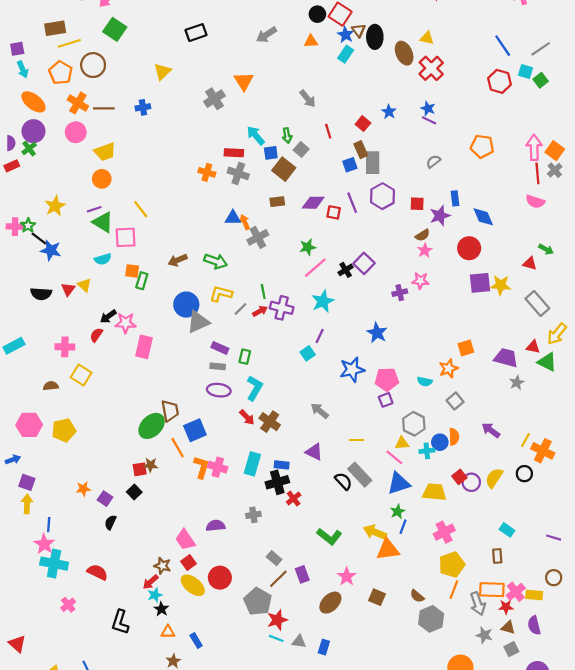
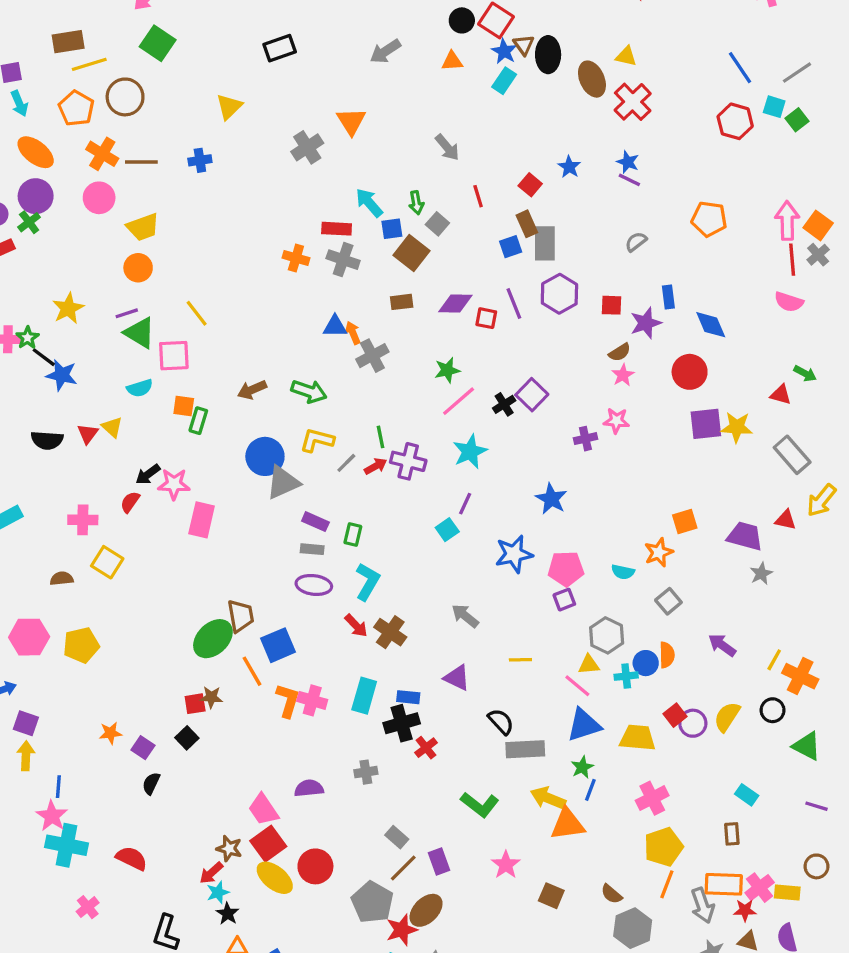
green triangle: (547, 362) -> (807, 746), moved
gray rectangle: (360, 475) -> (525, 749), moved, turned -50
red square: (188, 562) -> (268, 844), size x1.5
brown ellipse: (330, 603) -> (426, 910), moved

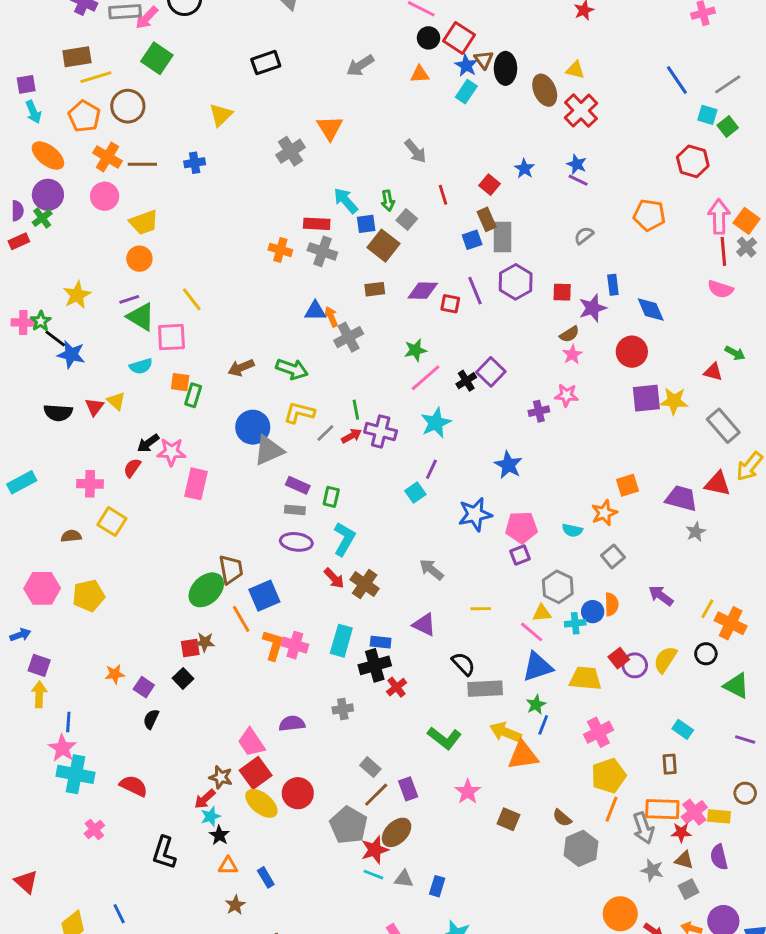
red hexagon: (735, 121) -> (693, 161), moved
red triangle: (786, 520) -> (718, 484), size x1.4

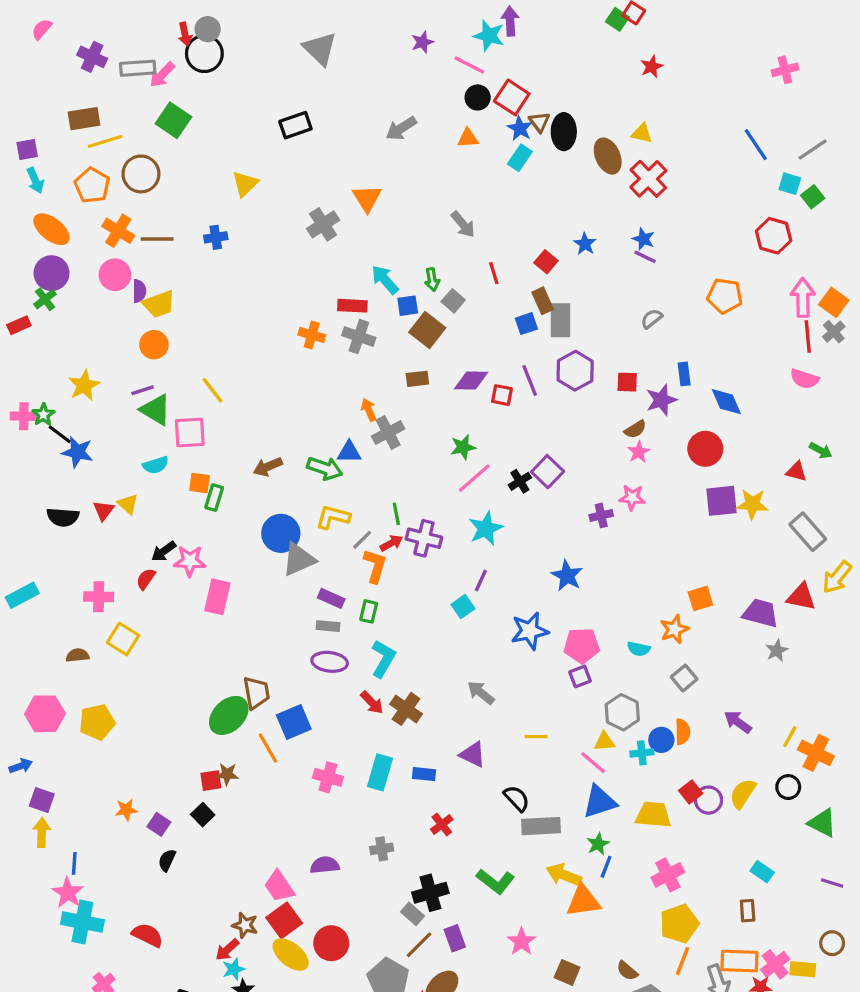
purple semicircle: (17, 211) -> (139, 291), moved
blue triangle: (315, 311) -> (349, 452), moved
orange L-shape: (273, 645) -> (375, 566), moved
black cross: (375, 665) -> (430, 893), moved

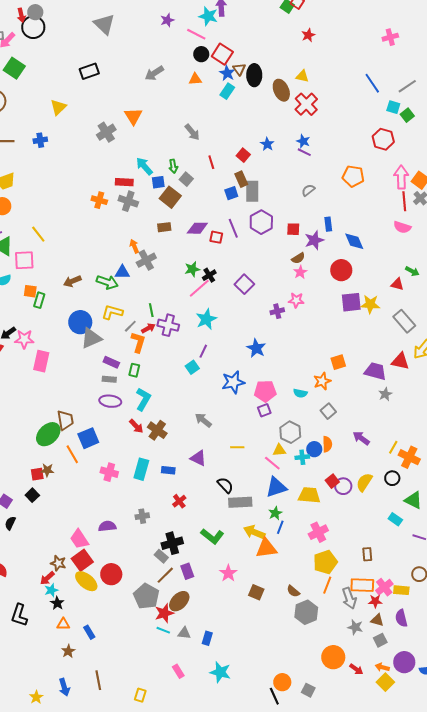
black cross: (520, 481) -> (209, 275), moved
cyan rectangle: (762, 872) -> (395, 519), moved

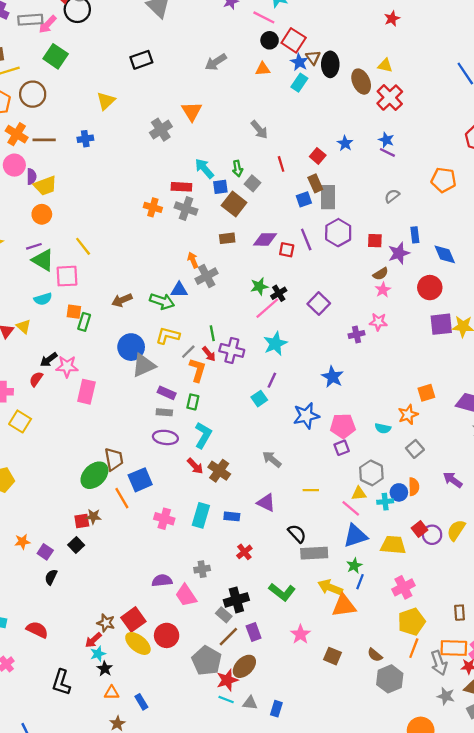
red arrow: (148, 328) -> (209, 354), turned 80
pink trapezoid: (79, 539) -> (186, 595), moved

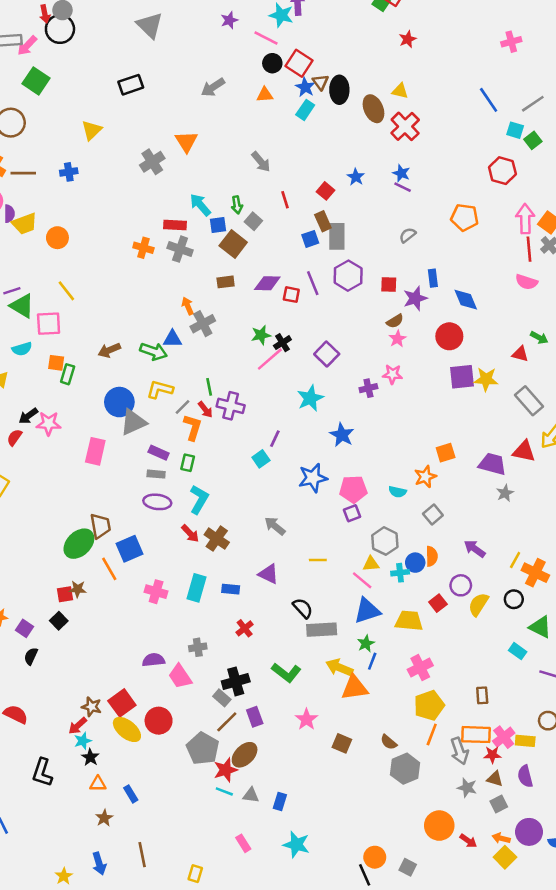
orange circle: (42, 214) -> (57, 238), moved
cyan star: (275, 344) -> (310, 398), moved
pink rectangle: (86, 392) -> (95, 451), moved
purple circle: (432, 535) -> (461, 585), moved

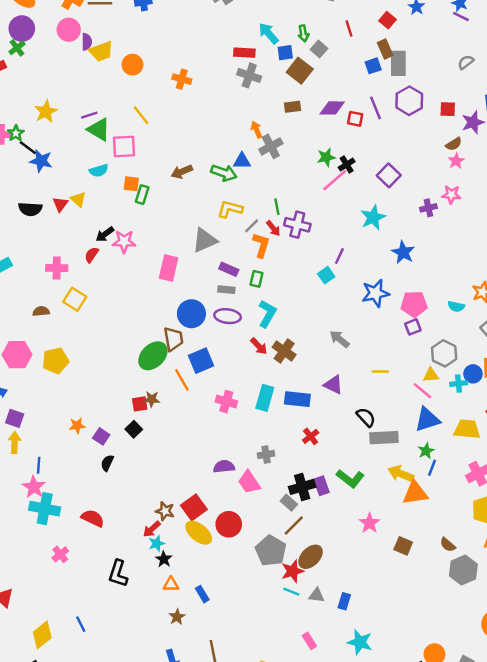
orange cross: (143, 248) -> (182, 79), moved
blue circle: (119, 402) -> (191, 314), moved
blue rectangle: (231, 589) -> (297, 399), size x1.5
purple rectangle: (255, 717) -> (321, 486), moved

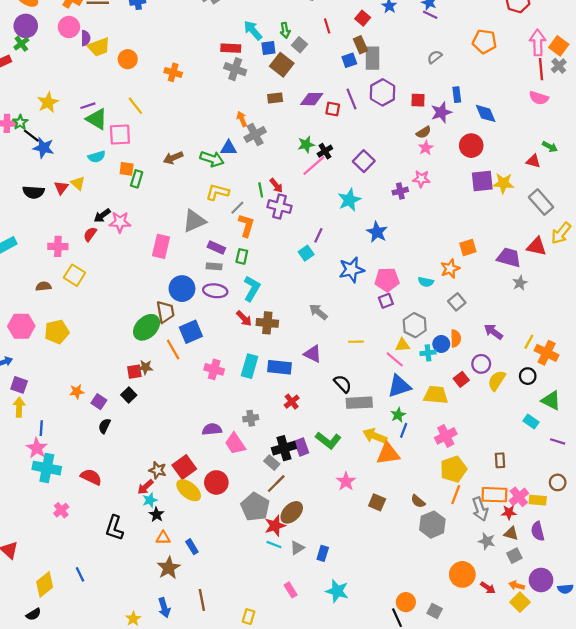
red arrow: (273, 228) -> (276, 185), moved
brown cross: (284, 351) -> (267, 323), turned -30
gray triangle: (317, 595) -> (297, 548), turned -40
brown star: (177, 617) -> (169, 568), size x1.5

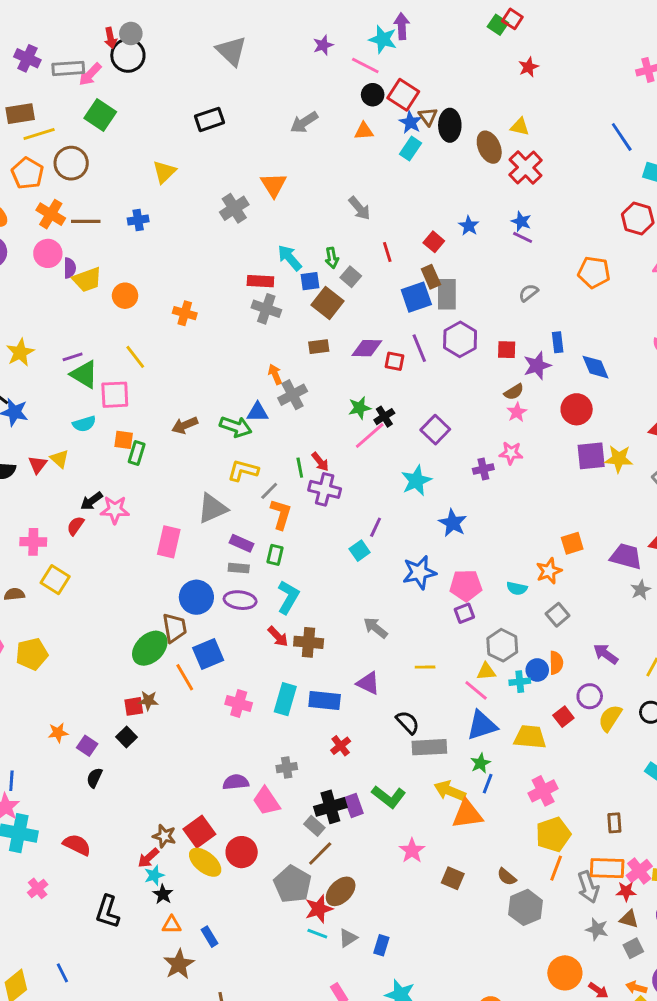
blue square: (349, 60) -> (416, 297), size x1.5

